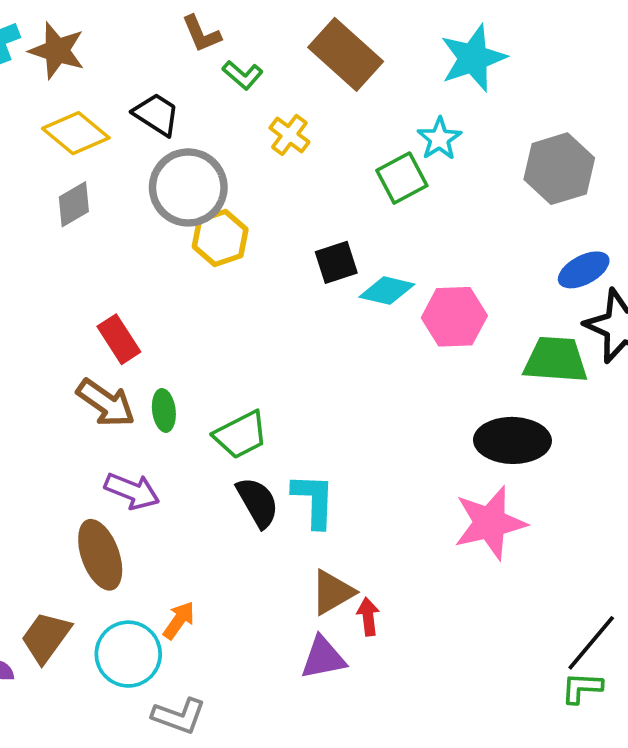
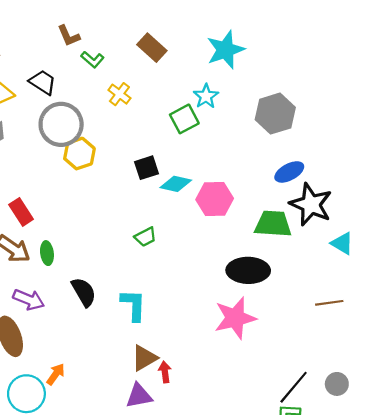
brown rectangle: (346, 54) -> (152, 48), size x0.7
green trapezoid: (241, 435) -> (145, 237), moved, size x0.7
black semicircle: (258, 502) -> (84, 292), moved

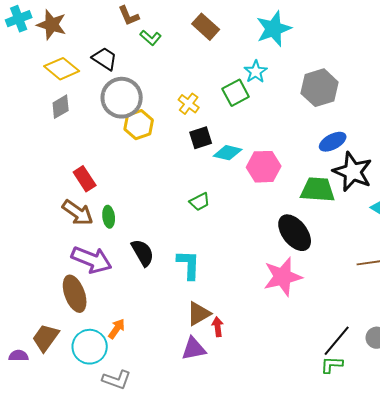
yellow cross: (119, 94) -> (189, 104), moved
black ellipse: (248, 270) -> (295, 233), turned 51
purple arrow: (29, 300) -> (92, 260), size x1.4

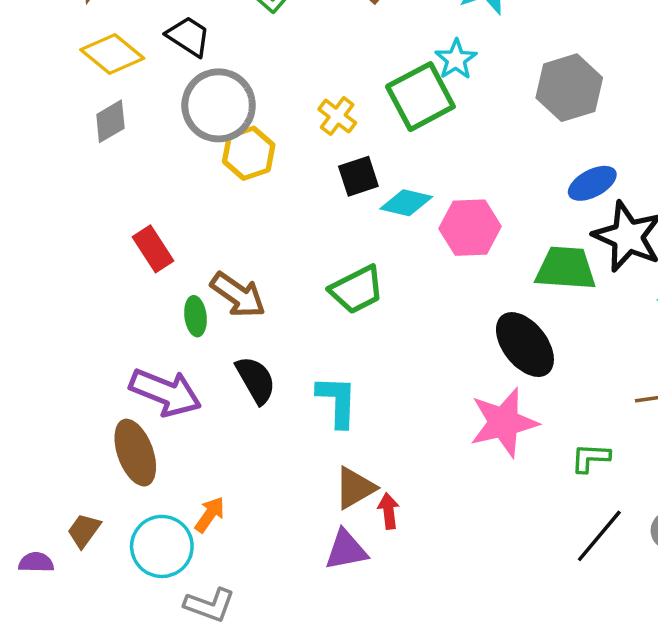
green square: (236, 93) -> (420, 97), size x1.4
green trapezoid: (200, 202) -> (357, 290), size x1.5
brown arrow: (78, 213) -> (238, 295), moved
brown trapezoid: (46, 338) -> (84, 530), size x0.7
green L-shape: (332, 365) -> (590, 458), moved

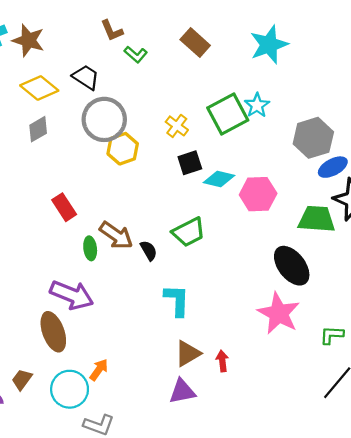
cyan star: (456, 59) -> (257, 105), moved
gray hexagon: (569, 88) -> (313, 138), moved
black semicircle: (256, 380) -> (149, 251), moved, size x0.7
pink star: (504, 422) -> (279, 313), turned -30
red arrow: (389, 511) -> (222, 361), moved

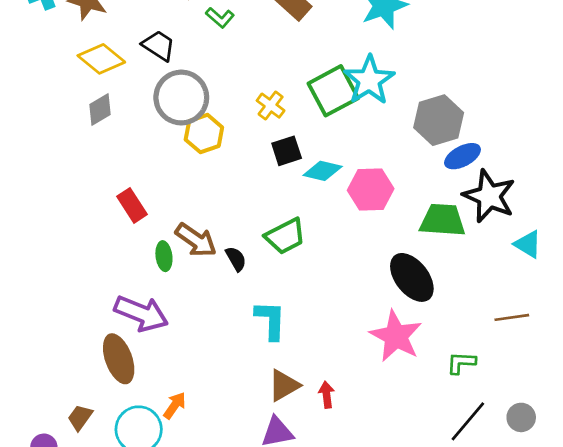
cyan star: (257, 105) -> (369, 80), size x1.6

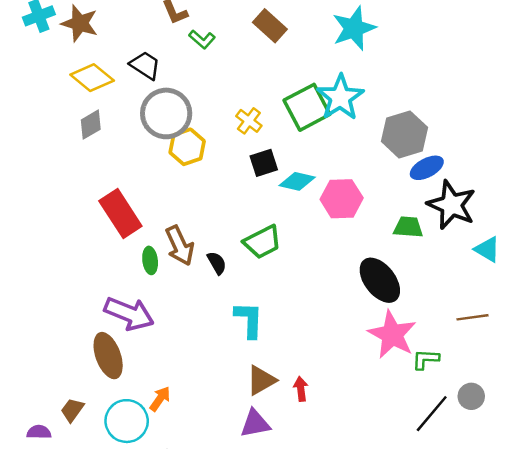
red rectangle: (132, 205) -> (120, 214), size x1.5
green trapezoid: (443, 220) -> (408, 227), size x0.7
brown arrow: (196, 240) -> (180, 246), turned 30
pink star: (396, 336) -> (392, 335), moved
gray circle: (521, 417) -> (471, 396), moved

